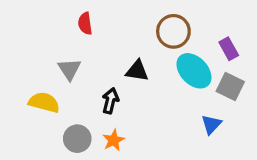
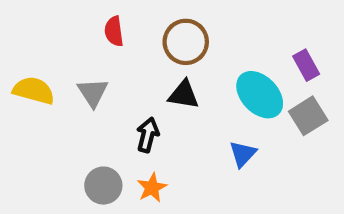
brown circle: (173, 31) -> (186, 42), moved
gray square: (230, 87) -> (308, 116), turned 32
yellow semicircle: (44, 102) -> (34, 90), moved
blue triangle: (211, 124) -> (243, 154), moved

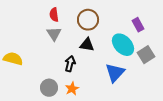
purple rectangle: (306, 65) -> (138, 25), moved
yellow semicircle: (34, 90) -> (13, 59), moved
gray triangle: (93, 93) -> (54, 34), moved
blue triangle: (243, 154) -> (115, 73), size x1.5

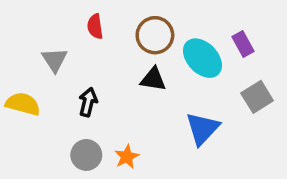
gray triangle: (54, 34) -> (55, 60), moved
cyan ellipse: (123, 45) -> (202, 58), moved
black arrow: (70, 64) -> (88, 102), moved

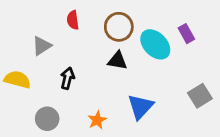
gray triangle: (55, 60) -> (42, 46), turned 30
gray square: (257, 97) -> (200, 96), moved
blue triangle: (202, 129) -> (140, 107), moved
gray circle: (86, 155) -> (47, 119), moved

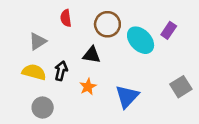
purple rectangle: (186, 34) -> (169, 30), turned 63
black triangle: (117, 61) -> (92, 55), moved
yellow semicircle: (17, 80) -> (34, 72), moved
orange star: (97, 120) -> (88, 87), moved

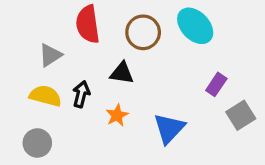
red semicircle: (66, 18) -> (88, 24), size x1.6
purple rectangle: (169, 30) -> (216, 84), moved
cyan ellipse: (141, 40) -> (195, 26), moved
gray circle: (43, 108) -> (37, 143), moved

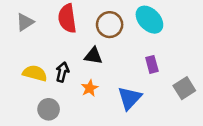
gray triangle: (50, 55) -> (25, 22), moved
purple rectangle: (216, 84) -> (152, 64), moved, turned -49
gray circle: (37, 143) -> (49, 109), moved

